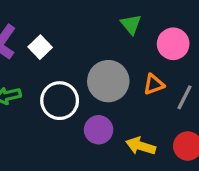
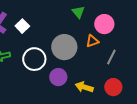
orange triangle: (154, 84) -> (92, 41), moved

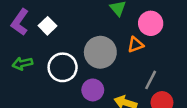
gray line: (111, 57) -> (151, 80), moved

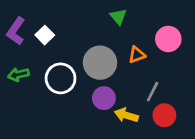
pink circle: (151, 23) -> (168, 39), moved
purple circle: (93, 90) -> (104, 98), moved

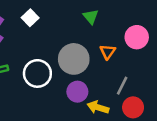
white square: (45, 35) -> (30, 18), moved
orange triangle: (137, 55) -> (108, 52), turned -35

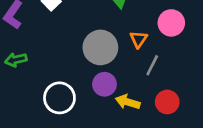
white circle: (37, 73) -> (59, 98), moved
gray line: (122, 86) -> (152, 65), moved

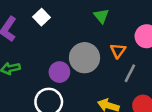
purple circle: (104, 84) -> (59, 72), moved

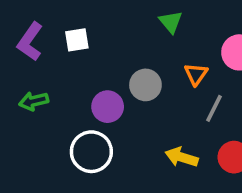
white square: (42, 17) -> (77, 40), moved, turned 35
gray circle: (85, 58) -> (145, 85), size x0.7

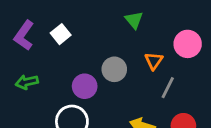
white square: (77, 40) -> (61, 34), turned -30

